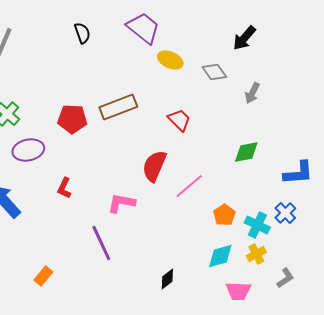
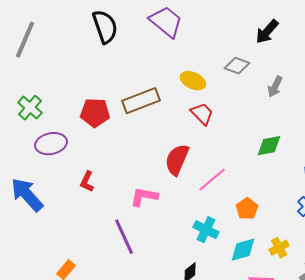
black semicircle: (82, 33) -> (105, 27), size x1.6
yellow ellipse: (170, 60) -> (193, 81), moved
gray diamond: (214, 72) -> (237, 66), turned -35
cyan cross: (257, 225) -> (206, 230), moved

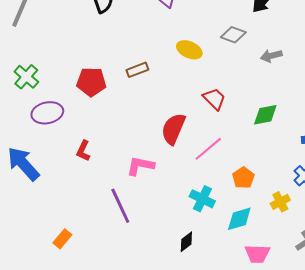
gray arrow: (275, 87) -> (271, 56), turned 50
brown rectangle: (141, 101) -> (137, 70), size x0.6
red trapezoid: (202, 114) -> (214, 99), moved
yellow cross: (279, 248) -> (280, 202), moved

